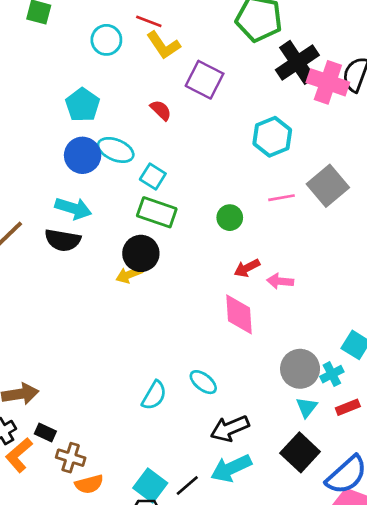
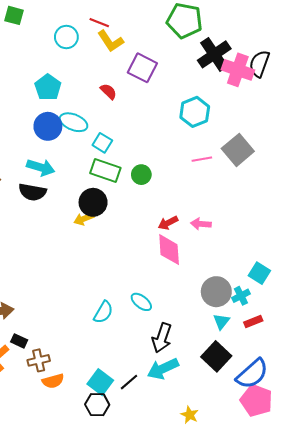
green circle: (230, 218) -> (141, 175), moved
red arrow: (247, 268) -> (168, 223), moved
black arrow: (230, 428) -> (162, 338), turned -48
brown cross: (71, 458) -> (39, 360), turned -30

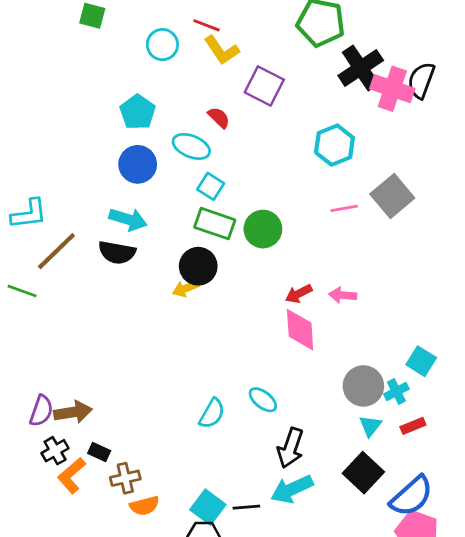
cyan ellipse: (74, 122) -> (191, 146), moved
green circle: (141, 175) -> (263, 229), size x1.4
black line: (129, 382) -> (246, 507), turned 36

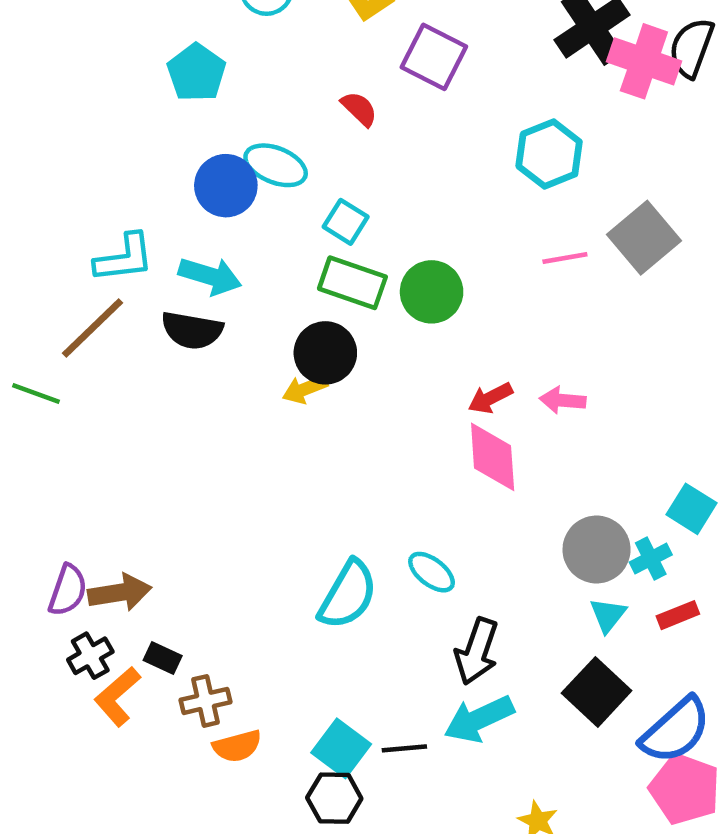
cyan pentagon: (138, 112) -> (196, 73), moved
cyan ellipse: (191, 146) -> (276, 165), moved
cyan L-shape: (29, 214) -> (124, 258), moved
cyan semicircle: (212, 414) -> (348, 595), size x1.4

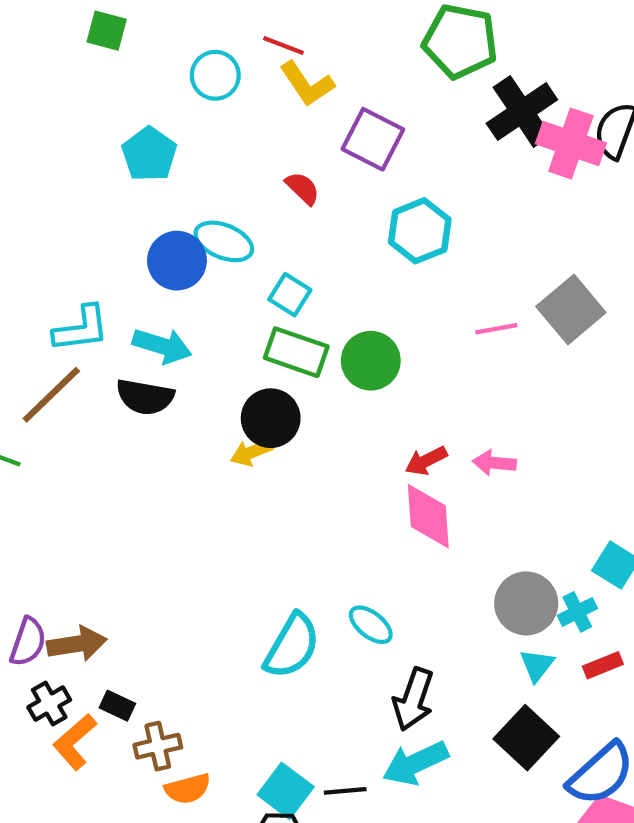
cyan hexagon: (549, 154) -> (420, 231), moved

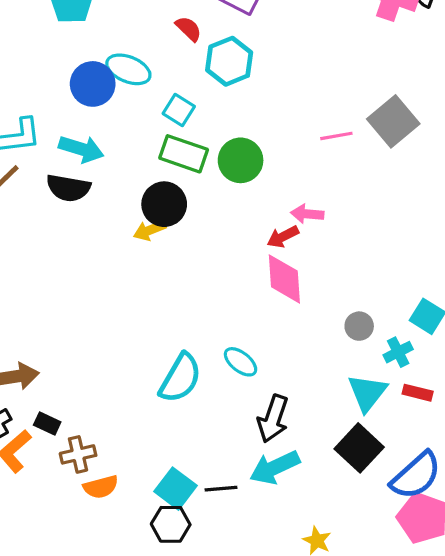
cyan hexagon: (420, 231) -> (229, 61), moved
pink arrow: (494, 463) -> (307, 214), moved
gray circle: (526, 603) -> (359, 326), moved, size x0.6
cyan triangle: (537, 665) -> (367, 393), size x1.5
red rectangle: (603, 665) -> (418, 393), turned 36

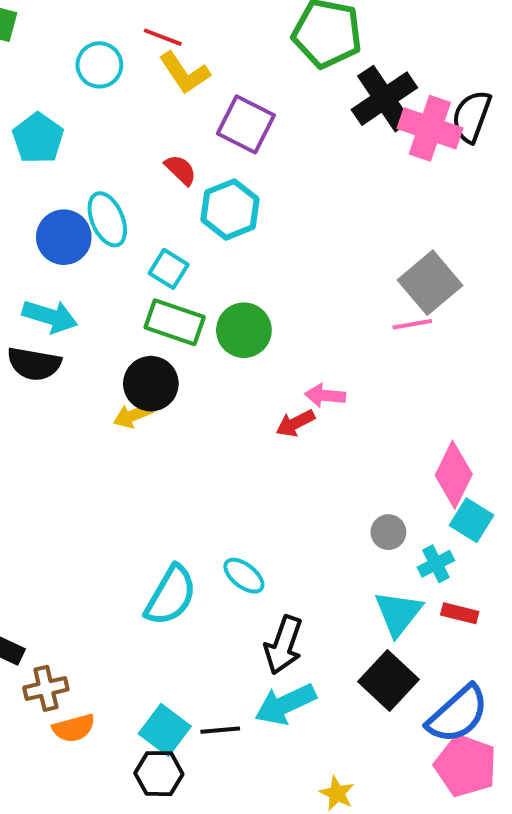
cyan ellipse: (128, 69) -> (107, 219), turned 45
pink line: (336, 136) -> (412, 324), moved
pink diamond: (284, 279) -> (454, 475), moved, turned 30

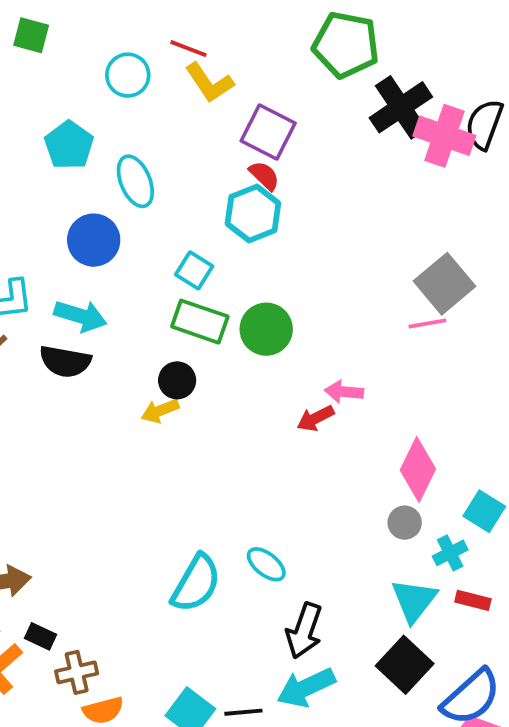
red semicircle: (181, 170) -> (264, 176), moved
cyan ellipse: (107, 219) -> (135, 181), moved
black circle: (151, 384) -> (177, 380), size x0.7
pink diamond: (454, 475) -> (418, 469), moved

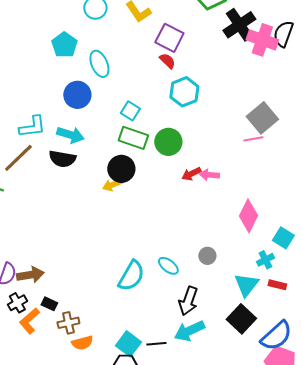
cyan hexagon: (253, 214) -> (184, 92), moved
black circle: (177, 380) -> (121, 169), size x1.4
red arrow: (316, 418) -> (191, 174), moved
gray circle: (405, 523) -> (207, 256), moved

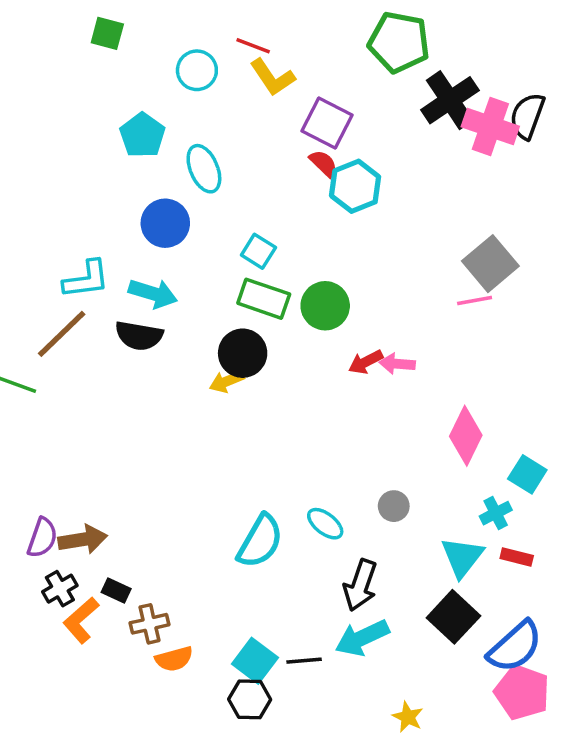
cyan hexagon: (184, 92) -> (355, 186), moved

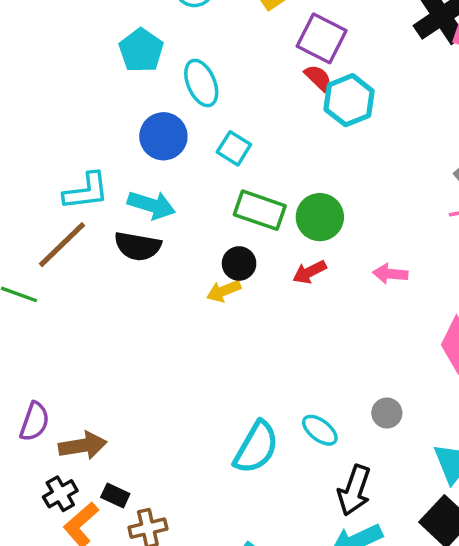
cyan square: (258, 251) -> (234, 148), moved
black circle: (243, 353) -> (239, 263), size x0.7
red arrow: (366, 362) -> (310, 272), moved
purple semicircle: (42, 538) -> (35, 422), moved

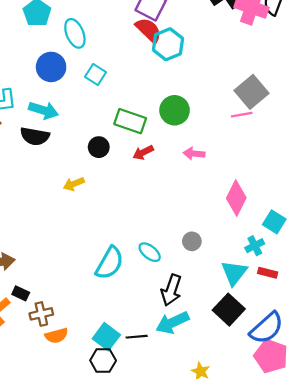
red semicircle: (318, 78) -> (149, 30), size x1.5
green rectangle: (260, 210) -> (130, 121), moved
green circle: (320, 217) -> (175, 110), moved
yellow arrow: (224, 291) -> (74, 184), moved

